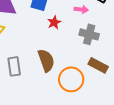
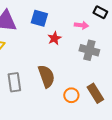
brown rectangle: (98, 65) -> (95, 93), moved, turned 30
orange circle: (71, 79) -> (71, 95), size x0.6

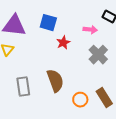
gray cross: (89, 50) -> (98, 55), turned 30

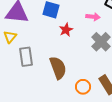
gray rectangle: (23, 87) -> (26, 57), moved

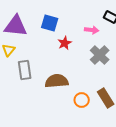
brown semicircle: (58, 68) -> (57, 81), turned -75

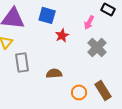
pink arrow: (92, 30) -> (89, 22), turned 112
brown semicircle: (57, 81) -> (54, 73), size x0.7

